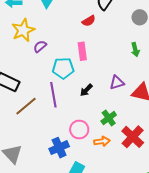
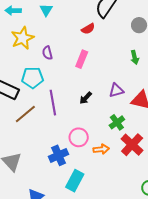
purple semicircle: (40, 46) -> (47, 53), moved, turned -64
pink rectangle: (82, 51) -> (82, 59), turned 30
cyan pentagon: (63, 68) -> (33, 78), moved
green cross: (109, 118) -> (117, 122), moved

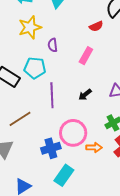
brown line: (25, 114) -> (20, 119), moved
pink circle: (79, 137) -> (73, 133), size x1.4

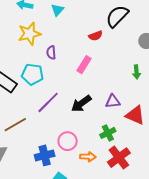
purple line: (52, 95) -> (48, 102), turned 45
black arrow: (85, 95) -> (81, 104), size x1.5
pink circle: (73, 133) -> (68, 141), size x0.7

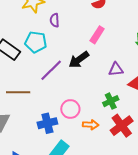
pink rectangle: (84, 65) -> (97, 35), moved
black arrow: (81, 104) -> (79, 60), moved
brown line: (15, 125) -> (18, 92), turned 30

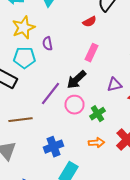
cyan pentagon: (36, 42) -> (24, 58), moved
green cross: (111, 101) -> (98, 114), moved
pink circle: (70, 109) -> (74, 105), moved

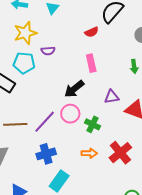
purple semicircle: (48, 44) -> (48, 51), turned -88
pink rectangle: (92, 53) -> (91, 63), turned -42
purple line: (50, 94) -> (45, 122), moved
green cross: (98, 114) -> (93, 124), turned -35

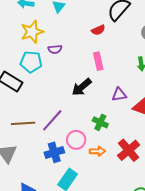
pink circle: (70, 114) -> (76, 140), moved

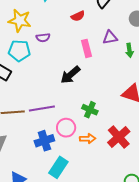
red semicircle: (98, 30) -> (78, 16), moved
yellow star: (32, 32) -> (20, 21), turned 30
purple triangle: (119, 95) -> (110, 37), moved
purple line: (52, 120) -> (42, 109), turned 40

